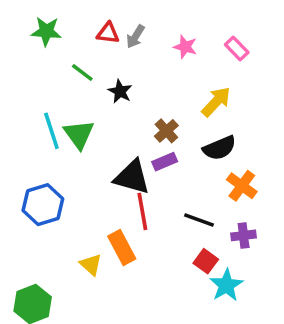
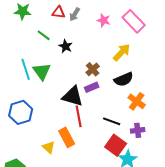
pink rectangle: (237, 49) -> (134, 21), size x1.6
red square: (206, 261) -> (116, 145), size x1.5

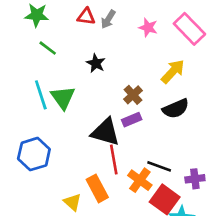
green line: (44, 35) -> (48, 48), moved
orange cross: (137, 101) -> (140, 180), moved

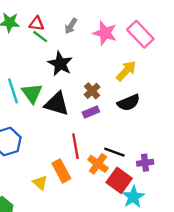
red triangle: (86, 16) -> (37, 24), moved
pink star: (148, 27) -> (105, 33), size x1.5
green line: (48, 48) -> (40, 37), moved
black star: (96, 63) -> (60, 64), size x1.5
black triangle: (105, 132) -> (57, 104), moved

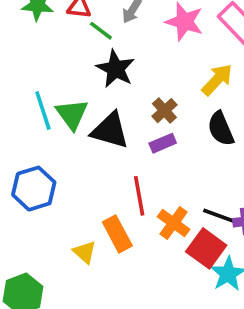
green line: (40, 37) -> (101, 31), moved
black semicircle: (129, 103) -> (221, 129), turned 90
black line: (114, 152) -> (219, 216), moved

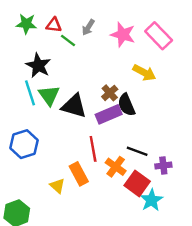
black star: (115, 69) -> (38, 66), moved
yellow arrow: (217, 80) -> (144, 73), turned 75
black semicircle: (221, 129) -> (126, 105), moved
purple rectangle: (163, 143) -> (109, 114), size x1.5
black line: (219, 216) -> (137, 151), moved

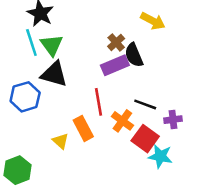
black triangle: (74, 106) -> (54, 74), moved
cyan star: (151, 200) -> (160, 156), turned -30

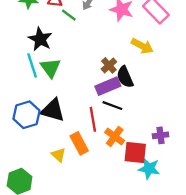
black triangle: (54, 74) -> (53, 110), moved
black line: (145, 104) -> (112, 106), moved
red square: (145, 139) -> (135, 153), turned -30

